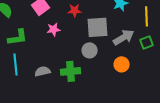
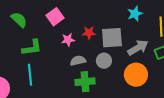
red star: (75, 10) -> (89, 33), moved
orange circle: (122, 64) -> (136, 75), size x1.5
gray semicircle: (43, 71) -> (78, 61), moved

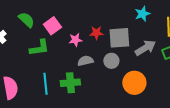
pink square: (55, 17) -> (52, 26), moved
cyan line: (30, 75) -> (45, 84), moved
orange circle: (136, 75) -> (134, 83), moved
green cross: (85, 82) -> (70, 83), moved

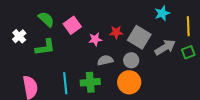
gray square: (119, 38) -> (139, 37), turned 35
green L-shape: (39, 48) -> (45, 47), moved
orange circle: (134, 83) -> (129, 82), moved

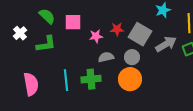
pink square: (72, 25) -> (73, 22), turned 36

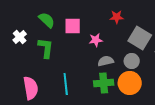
red star: (117, 29) -> (117, 17), moved
green L-shape: (46, 44) -> (46, 48), turned -75
green cross: (91, 79) -> (104, 83), moved

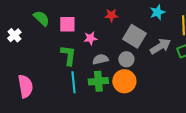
green L-shape: (46, 48) -> (68, 55), moved
cyan line: (66, 84) -> (73, 82), moved

